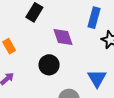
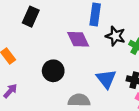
purple diamond: (63, 37) -> (78, 39), moved

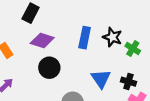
blue rectangle: (95, 15) -> (85, 38), moved
purple diamond: (78, 39) -> (42, 41), moved, turned -50

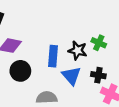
black star: (112, 37) -> (78, 50), moved
blue rectangle: (85, 38) -> (53, 56), moved

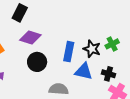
green cross: (99, 43) -> (112, 44), turned 32
blue triangle: (71, 76) -> (84, 71), turned -42

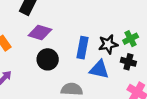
black star: (92, 49) -> (108, 44), turned -30
black cross: (109, 74) -> (128, 62), moved

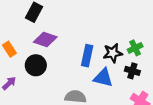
black circle: (48, 59) -> (36, 65), moved

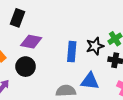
blue triangle: (103, 78) -> (90, 81), moved

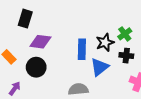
blue triangle: (90, 81) -> (100, 67), moved, turned -42

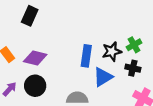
purple diamond: (40, 42) -> (35, 58), moved
black circle: (36, 67) -> (35, 86), moved

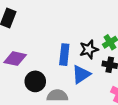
black circle: (35, 86) -> (35, 81), moved

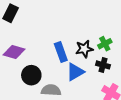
blue rectangle: (64, 55) -> (61, 52), turned -30

